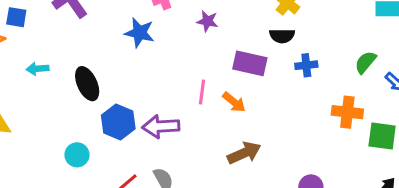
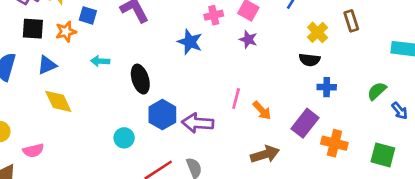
purple rectangle: (250, 63) -> (305, 123), moved, turned -72
orange cross: (347, 112) -> (334, 143), moved

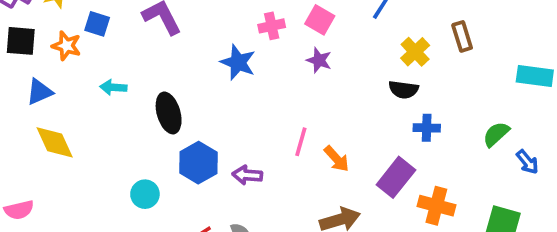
orange star: (66, 32) -> (66, 46), turned 30
purple arrow: (198, 123) -> (247, 175), size x0.7

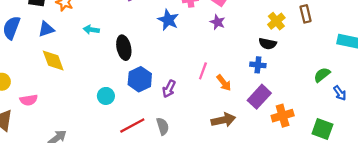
blue cross: (427, 128) -> (258, 65), moved
purple arrow: (247, 175) -> (169, 89), turned -72
orange cross: (436, 206) -> (283, 116), turned -35

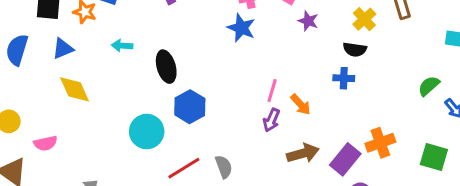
blue star: (168, 20) -> (241, 28), moved
purple star: (218, 22) -> (308, 21), moved
purple arrow: (169, 89) -> (271, 120), moved
cyan circle: (106, 96) -> (147, 132), size x1.5
purple rectangle: (259, 97) -> (345, 159), moved

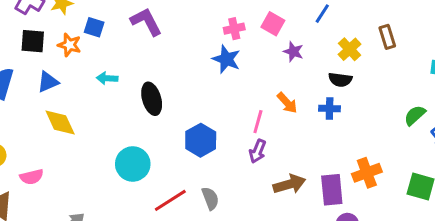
orange arrow: (301, 104) -> (287, 103), moved
blue hexagon: (190, 107) -> (201, 140), moved
purple rectangle: (345, 159) -> (332, 190), turned -44

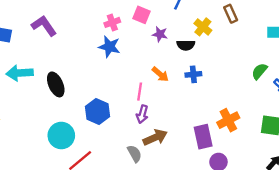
cyan arrow: (107, 78) -> (20, 73), size x1.6
black semicircle: (340, 80) -> (186, 45), moved
cyan circle: (133, 164) -> (61, 136), moved
brown arrow: (289, 184) -> (155, 137), moved
gray semicircle: (210, 198) -> (134, 154), moved

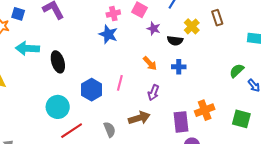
pink line: (140, 92) -> (120, 83), moved
purple arrow: (142, 114) -> (153, 93), moved
gray semicircle: (134, 154) -> (110, 129), moved

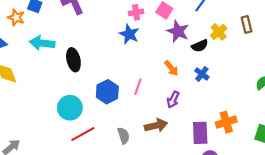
purple star: (154, 29) -> (178, 31), size x1.5
black semicircle: (175, 41) -> (200, 46), turned -35
blue cross: (179, 67) -> (202, 74), turned 32

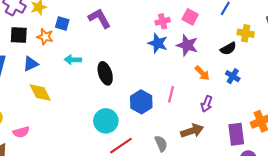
purple star: (178, 31) -> (187, 45), moved
yellow cross: (219, 32) -> (246, 33), turned -35
cyan arrow: (42, 43) -> (73, 60), size x0.7

